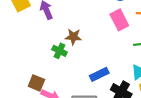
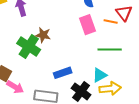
green cross: (60, 51) -> (29, 47), size x1.6

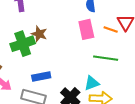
green cross: (29, 47) -> (23, 44), turned 30
blue rectangle: (63, 73) -> (41, 76), moved

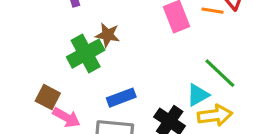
green line: (106, 58) -> (220, 73), moved, turned 45

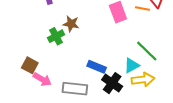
green cross: (86, 54) -> (56, 36), size x0.7
blue rectangle: (121, 98) -> (97, 67), moved, turned 42

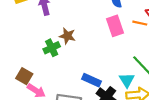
cyan triangle: (132, 65) -> (127, 80), turned -35

